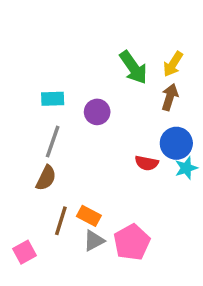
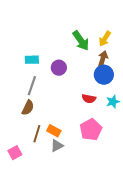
blue circle: (176, 143) -> (104, 75), moved
pink pentagon: (132, 242) -> (91, 130), moved

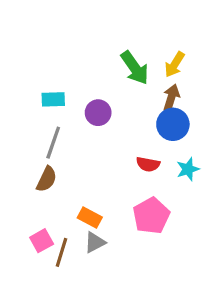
brown line: (37, 134) -> (62, 252), moved
pink square: (15, 153) -> (42, 241), moved

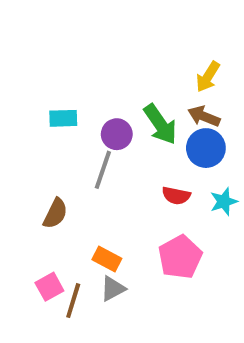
green arrow: (135, 68) -> (160, 124), moved
brown arrow: (171, 98) -> (204, 116), turned -85
gray line: (53, 143) -> (103, 170), moved

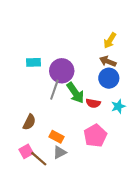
green arrow: (160, 124) -> (75, 93), moved
purple circle: (117, 134) -> (62, 71), size x1.5
brown semicircle: (55, 213) -> (29, 122), moved
brown line: (73, 301) -> (39, 159), turned -66

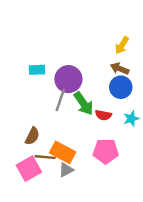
pink pentagon: (95, 136) -> (106, 151), turned 30
orange rectangle: (56, 137) -> (63, 152), size x1.5
pink square: (26, 151) -> (29, 169), size x1.5
brown line: (39, 159) -> (45, 157), moved, turned -36

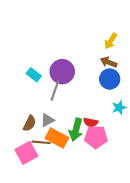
cyan rectangle: (37, 70) -> (34, 75), moved, turned 40
green arrow: (84, 104) -> (76, 130), moved, turned 50
red semicircle: (103, 115) -> (91, 122), moved
gray triangle: (66, 170) -> (47, 120), moved

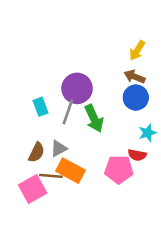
cyan rectangle: (34, 75) -> (40, 107), moved, turned 32
red semicircle: (91, 122) -> (137, 155), moved
green arrow: (76, 130) -> (94, 118), moved, turned -40

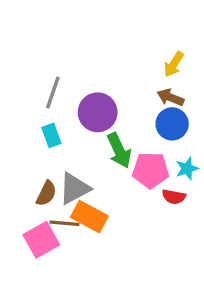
gray line: (68, 112) -> (53, 92), moved
gray triangle: (59, 148) -> (74, 188), size x1.5
pink pentagon: (119, 169) -> (151, 170), moved

